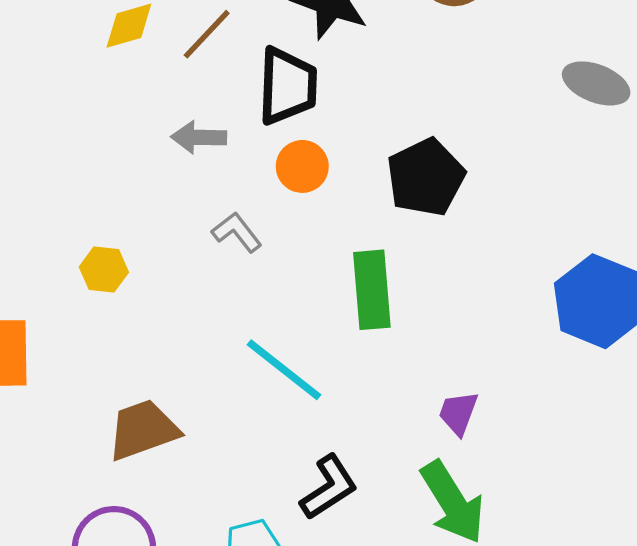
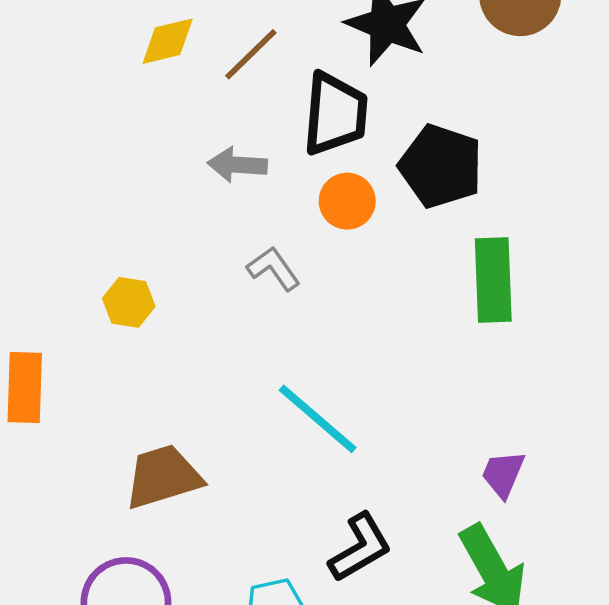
black pentagon: (426, 177) -> (441, 166), moved, turned -30
green rectangle: (372, 290) -> (493, 280), moved

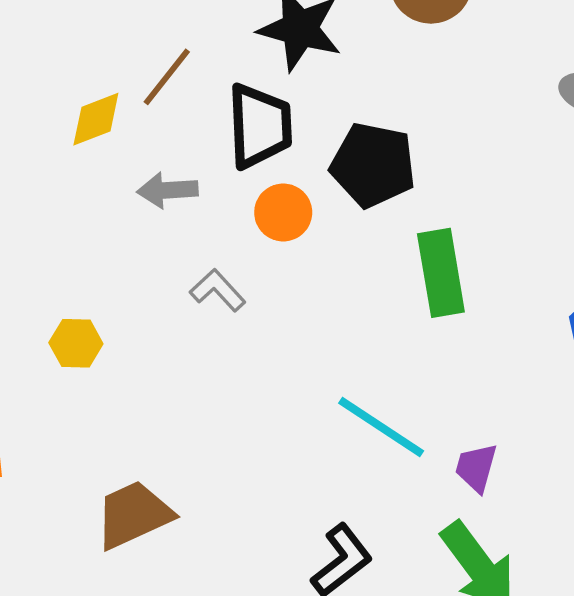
yellow diamond: (168, 41) -> (96, 119), moved
cyan line: (318, 419) -> (381, 427), moved

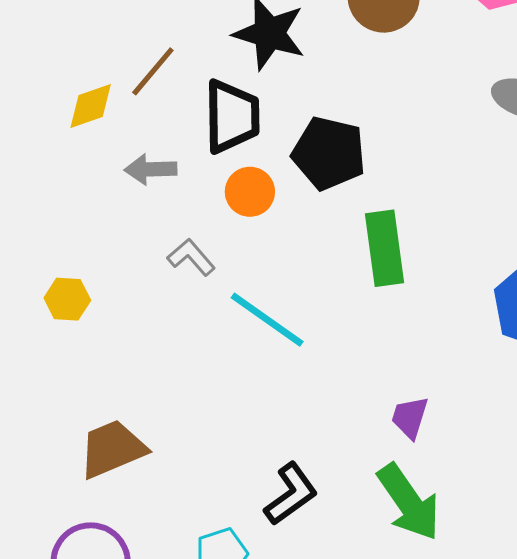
cyan line: (381, 427) -> (267, 320), moved

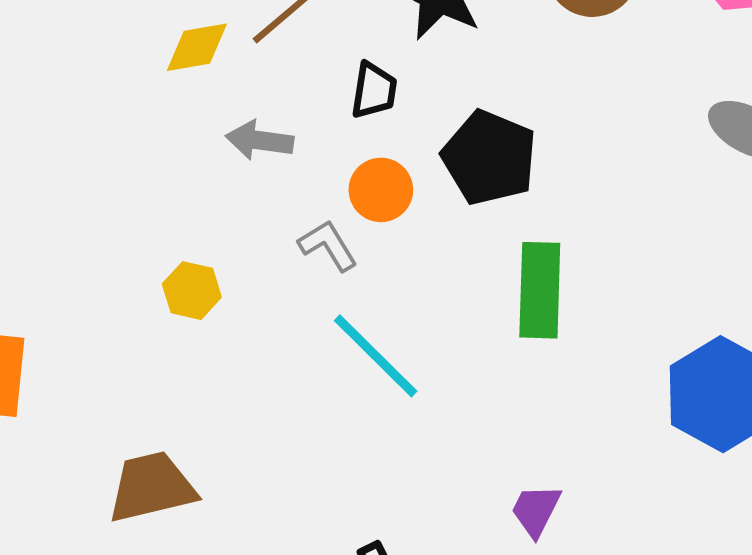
black trapezoid: (232, 116) -> (374, 90), size x0.6
gray L-shape: (191, 257) -> (328, 245), moved
yellow hexagon: (67, 299) -> (192, 291), moved

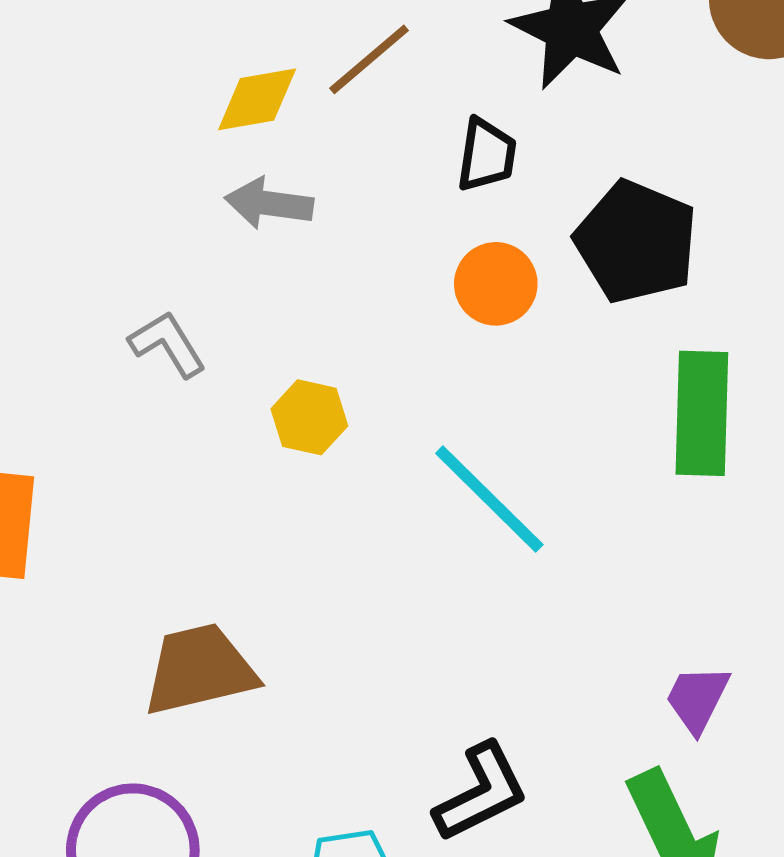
gray arrow: (260, 140) -> (269, 203), moved
gray L-shape: (328, 245) -> (167, 344), moved
yellow hexagon: (192, 291) -> (309, 417), moved

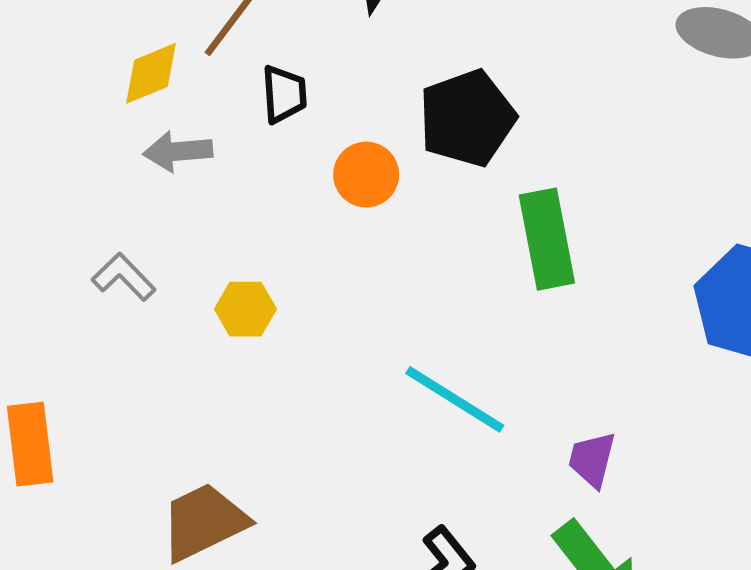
black trapezoid: (487, 155) -> (284, 94), moved
black pentagon: (636, 242) -> (467, 118), turned -30
cyan line: (489, 499) -> (455, 399), moved

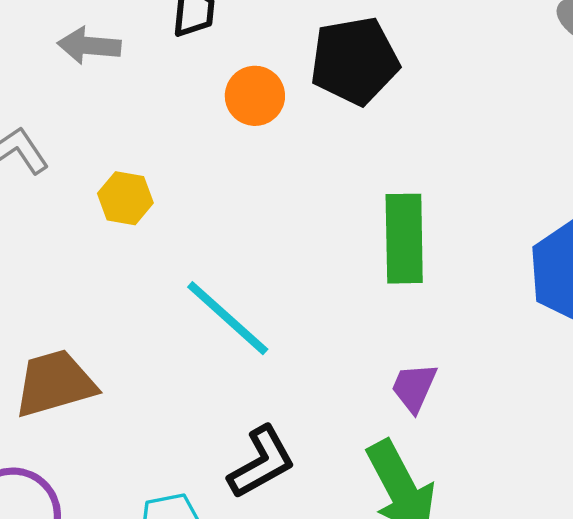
green rectangle: (547, 239) -> (404, 239), moved
cyan line: (455, 399) -> (228, 318), moved

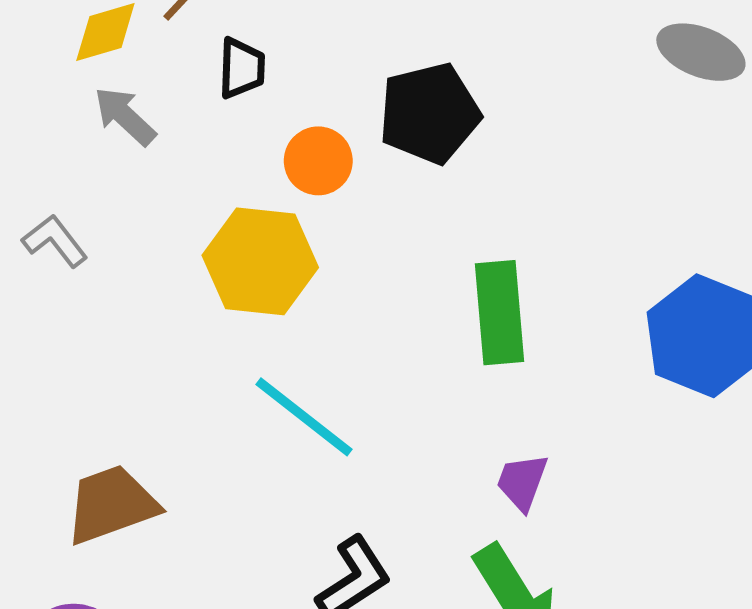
gray arrow: (89, 46) -> (125, 116), turned 42
yellow hexagon: (125, 198) -> (260, 261), moved, size x1.8

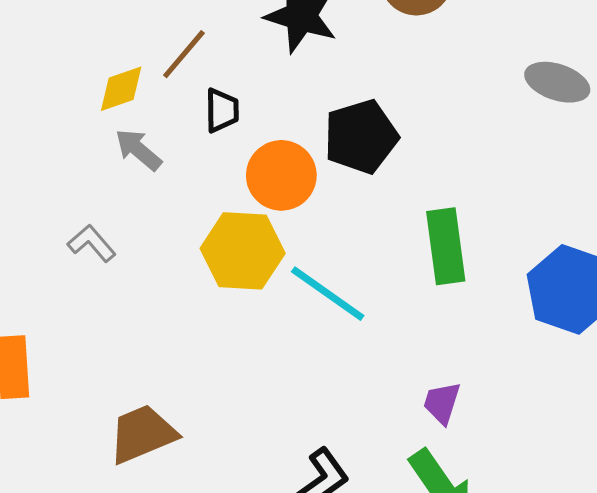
orange circle: (318, 161) -> (281, 175), size x1.4
green rectangle: (500, 313) -> (446, 246), moved
cyan line: (304, 417) -> (328, 294), moved

